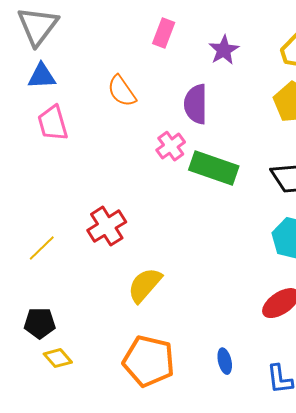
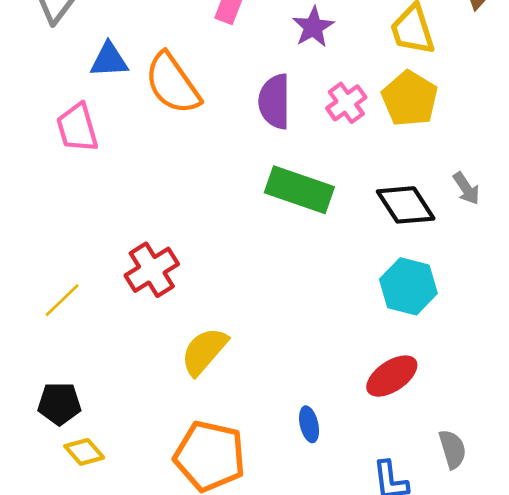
blue triangle: (42, 76) -> (109, 60), moved
orange semicircle: (122, 91) -> (172, 84), size x1.4
pink cross: (171, 146) -> (346, 103), moved
blue ellipse: (225, 361) -> (309, 424), moved

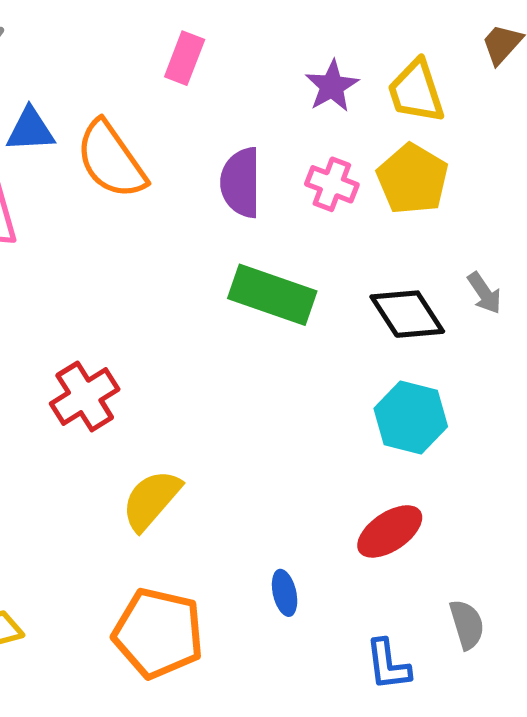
purple star: (313, 27) -> (332, 86), moved
pink cross: (346, 103) -> (332, 184), turned -33

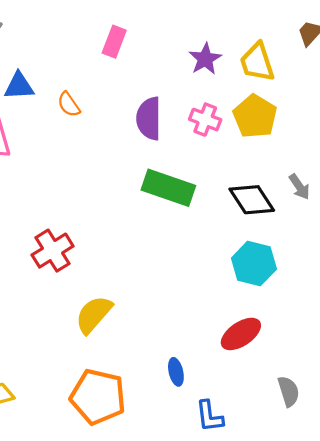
orange semicircle: (111, 160) -> (69, 104), size x0.5
blue L-shape: (388, 665) -> (210, 416), moved

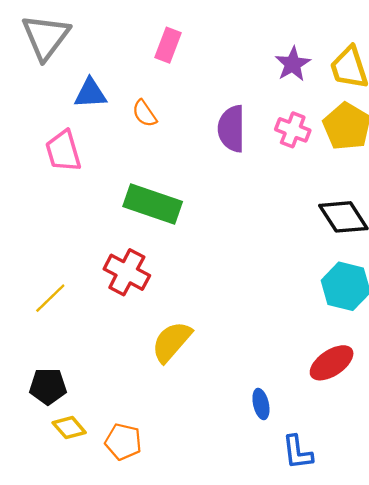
pink rectangle: (114, 42) -> (168, 45), moved
green rectangle: (168, 188) -> (153, 204), moved
red cross: (53, 251) -> (127, 272), turned -30
orange pentagon: (98, 397) -> (123, 442), moved, size x0.6

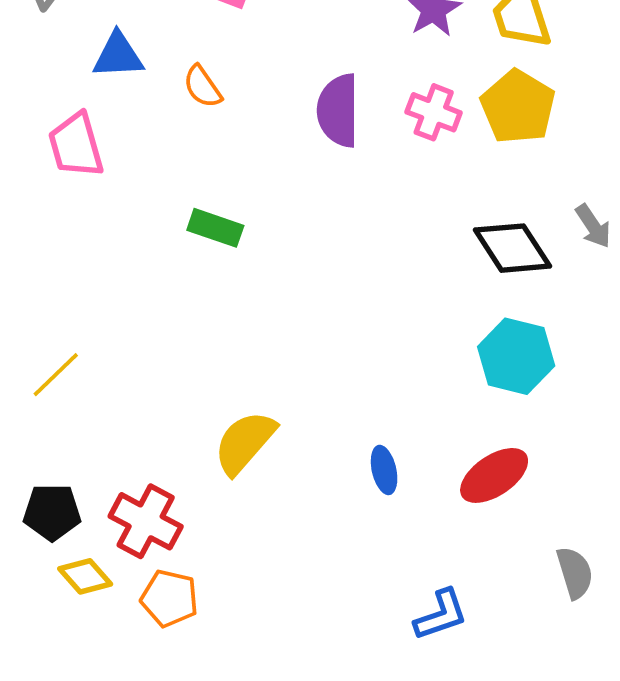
green rectangle: (153, 204) -> (215, 228), size x0.6
red cross: (127, 272) -> (146, 521), moved
blue ellipse: (261, 404) -> (384, 470), moved
blue L-shape: (297, 452) -> (441, 615), turned -102

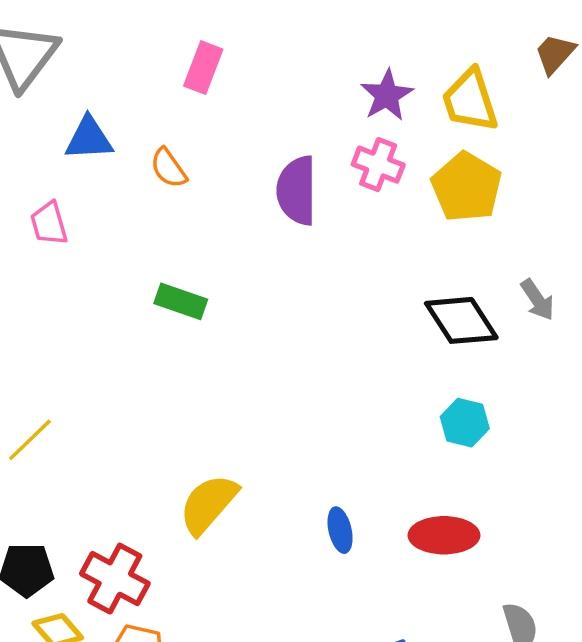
pink cross: (434, 112) -> (378, 165), moved
pink trapezoid: (76, 145) -> (49, 223), size x0.7
cyan hexagon: (516, 356) -> (465, 423), size x0.7
red ellipse: (494, 475) -> (444, 535), turned 34

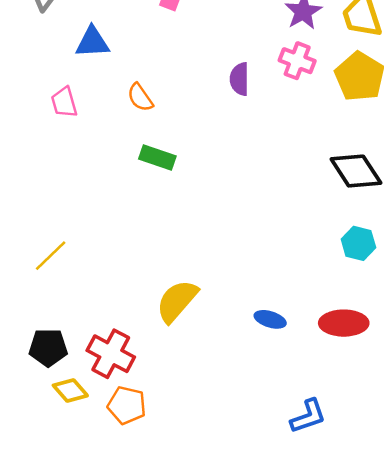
orange semicircle: (169, 168) -> (140, 97), moved
purple semicircle: (297, 191) -> (239, 79), size x0.7
blue ellipse: (340, 530) -> (270, 319), turned -60

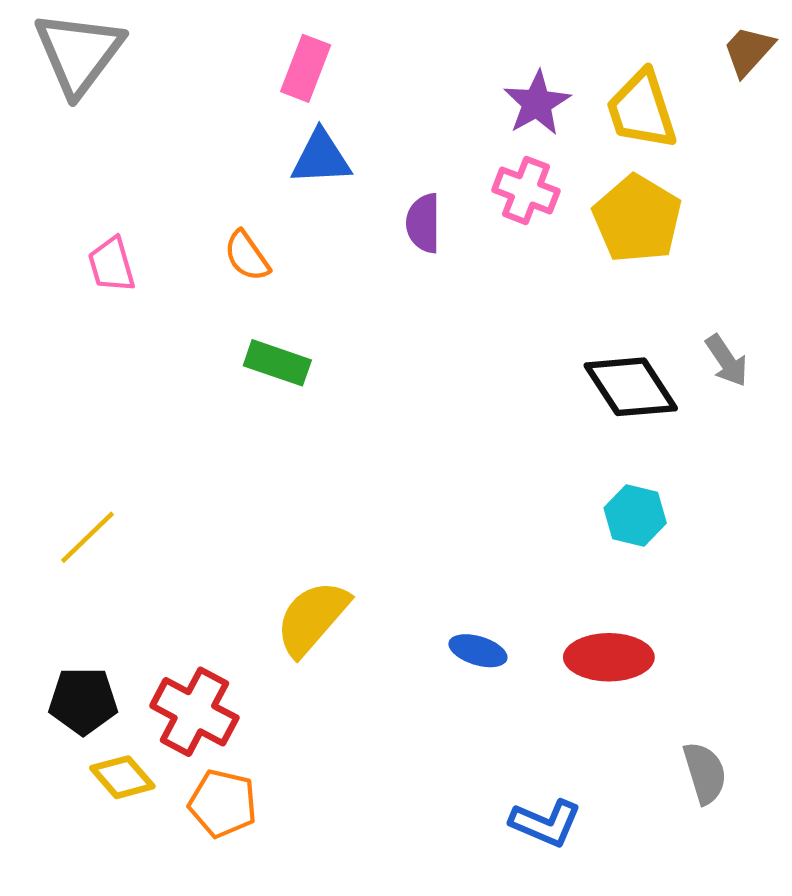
blue triangle: (92, 42) -> (321, 158), moved
blue L-shape: (308, 416) -> (546, 823), turned 42

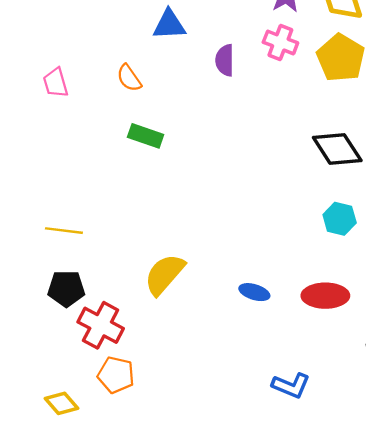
yellow line: (88, 537) -> (64, 231), moved, turned 51
black pentagon: (83, 701) -> (66, 289), moved
yellow diamond: (122, 777) -> (62, 403), moved

